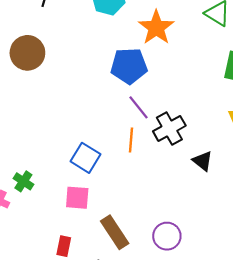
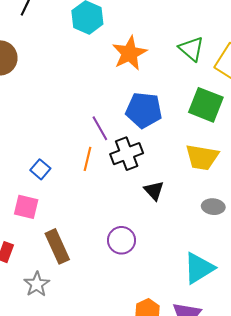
blue pentagon: (129, 66) -> (144, 110), moved
blue square: (86, 158) -> (40, 169), size x0.7
purple circle: (167, 236) -> (121, 240), moved

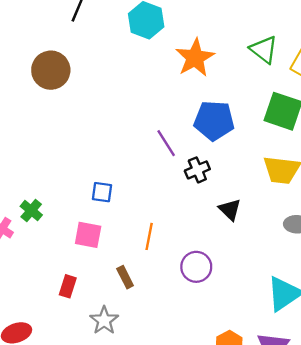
black cross: (127, 154) -> (197, 170), size x0.7
orange line: (87, 159) -> (149, 236), moved
blue square: (40, 169) -> (102, 192), turned -30
brown rectangle: (57, 246) -> (125, 277), size x0.6

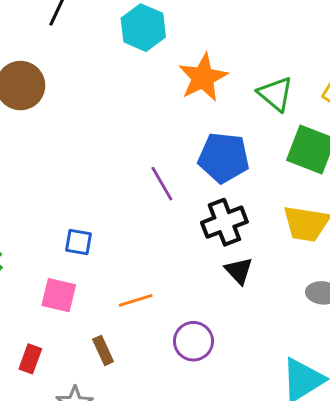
green triangle: (264, 50) -> (275, 94), moved
black cross: (197, 170) -> (224, 222), moved, size x1.4
orange line: (149, 236) -> (136, 300), turned 60

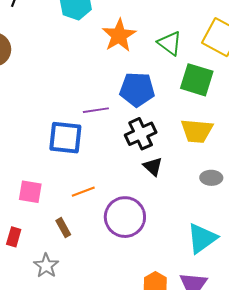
purple line: (162, 184) -> (96, 110), turned -65
blue square: (79, 242) -> (65, 138), moved, size x1.8
purple circle: (193, 341) -> (125, 217), size x1.5

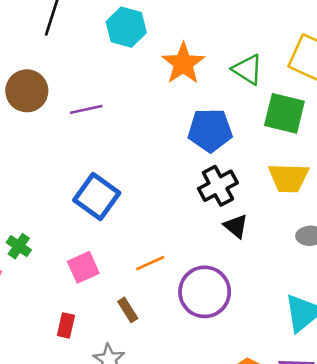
purple line: (96, 110) -> (86, 109), moved
blue square: (65, 138) -> (97, 196), moved, turned 33
pink square: (30, 192) -> (83, 267), turned -30

